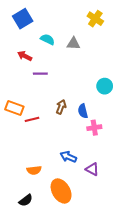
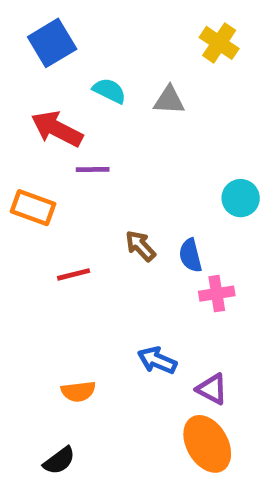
red arrow: (25, 56) -> (57, 129), size x1.5
brown arrow: (61, 107) -> (140, 246), turned -64
orange rectangle: (14, 108) -> (33, 208), moved
orange ellipse: (61, 191) -> (207, 444), moved

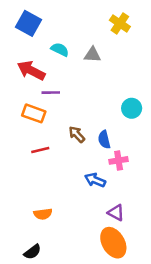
blue square: (52, 43) -> (29, 23), turned -30
orange rectangle: (33, 208) -> (34, 113), moved
blue arrow: (157, 360) -> (95, 180), moved

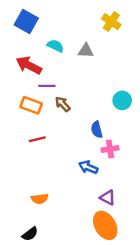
brown arrow: (77, 134) -> (63, 104), moved

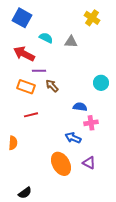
blue semicircle: (97, 130) -> (80, 107), turned 112
orange semicircle: (40, 199) -> (13, 143), moved, turned -80
orange ellipse: (105, 225) -> (61, 164), moved

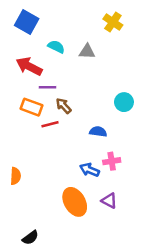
red line: (31, 115) -> (50, 124), moved
pink cross: (91, 123) -> (112, 161), moved

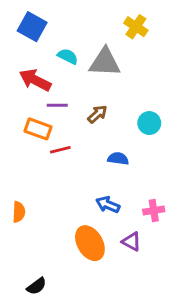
gray triangle: (87, 52) -> (105, 62), size x1.6
brown arrow: (64, 106) -> (97, 114), moved, turned 91
pink cross: (112, 161) -> (154, 211), moved

